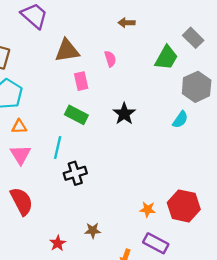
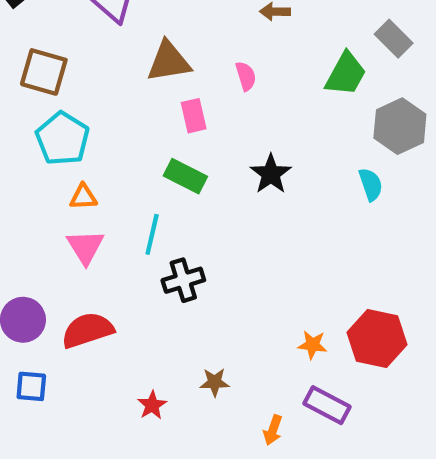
cyan semicircle: (180, 120) -> (371, 184), turned -54
red semicircle: (22, 201) -> (88, 330), turned -80

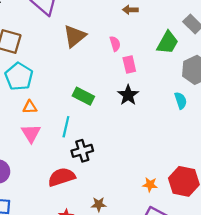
brown triangle: (169, 62) -> (75, 36), turned -30
pink rectangle: (194, 116) -> (129, 64), moved
red semicircle: (88, 330) -> (62, 177), moved

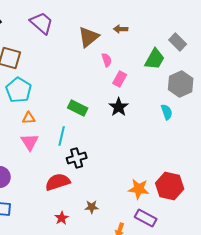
brown triangle: (75, 36) -> (89, 37), moved
pink rectangle: (129, 64) -> (120, 79), turned 42
orange star: (150, 185) -> (139, 189), size x1.5

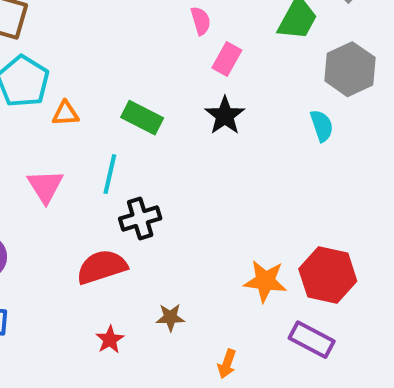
orange triangle: (29, 118) -> (65, 114), moved
purple rectangle: (146, 218) -> (312, 340), moved

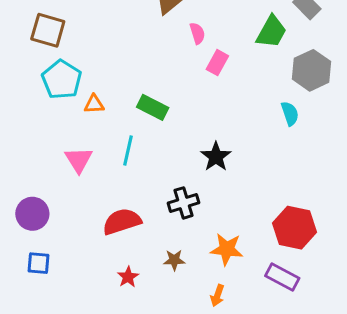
black star: (225, 116) -> (216, 157), moved
black cross: (140, 218) -> (183, 203), moved
orange star: (265, 281) -> (227, 249), moved

